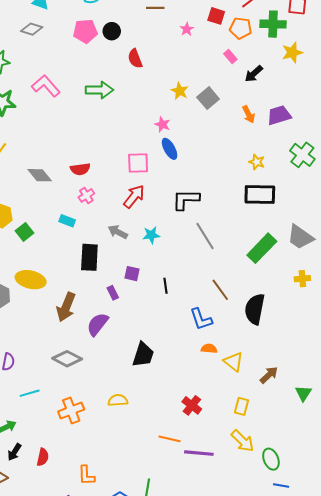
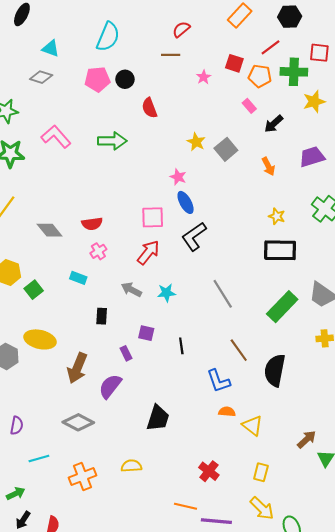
purple trapezoid: (279, 115) -> (312, 157), moved
black L-shape: (186, 200) -> (194, 236), moved, turned -36
black rectangle: (89, 257) -> (102, 316), size x0.6
brown arrow: (269, 375) -> (307, 439), moved

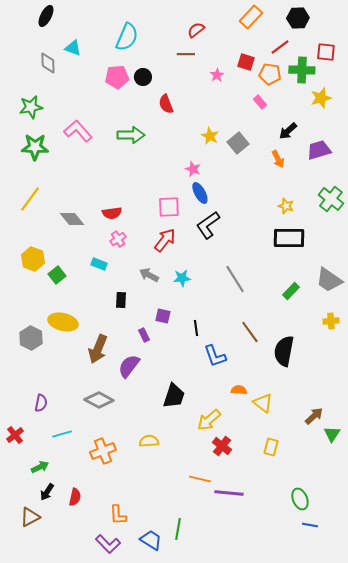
gray diamond: (41, 77) -> (48, 63), moved, turned 70
black arrow: (274, 124) -> (288, 131), moved
green rectangle: (282, 307) -> (291, 291), size x0.6
blue L-shape: (218, 381) -> (215, 356), moved
yellow arrow: (262, 508) -> (209, 420), moved, turned 95

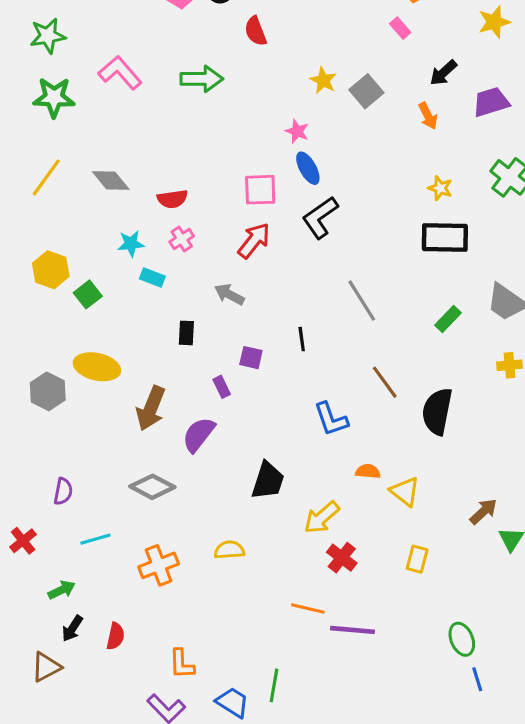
gray diamond: (72, 219) -> (111, 180), moved
cyan star: (182, 278) -> (131, 244), moved
black line: (196, 328) -> (302, 339), moved
blue line: (310, 525) -> (477, 679), turned 63

